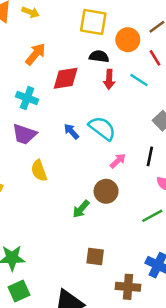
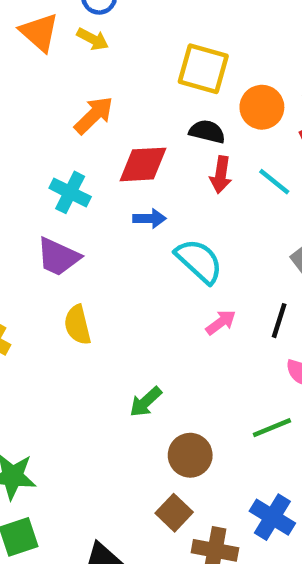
blue arrow: (71, 131) -> (149, 218), moved, turned 126
brown circle: (106, 191) -> (190, 455), moved
brown square: (95, 257) -> (174, 513), moved, turned 30

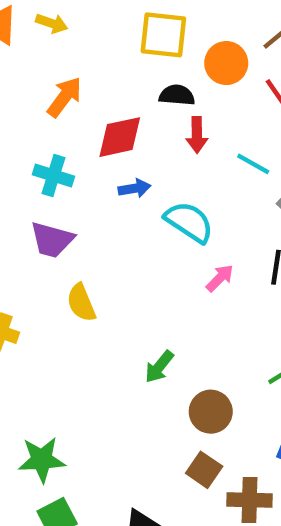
cyan line: (274, 182) -> (253, 164), moved

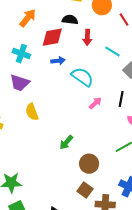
black semicircle: (177, 95) -> (70, 20), moved

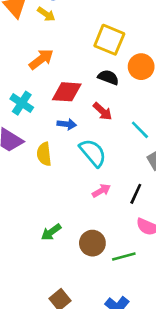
black semicircle: (70, 20) -> (108, 77), moved
red arrow: (87, 37) -> (103, 111), moved, turned -63
yellow semicircle: (32, 112) -> (44, 154), moved
brown circle: (89, 164) -> (92, 243), moved

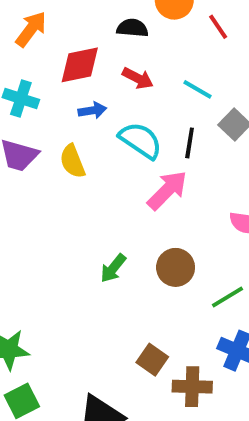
pink arrow: (101, 191) -> (167, 190), size x1.6
black line: (136, 194) -> (190, 143), moved
green line: (124, 257) -> (227, 297), moved

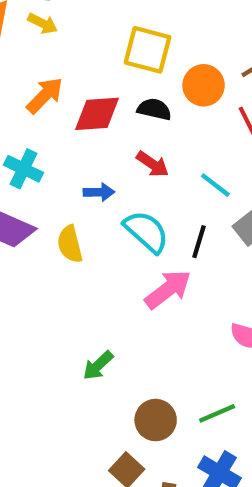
red diamond: (80, 65) -> (97, 114), moved
brown circle: (176, 267) -> (156, 420), moved

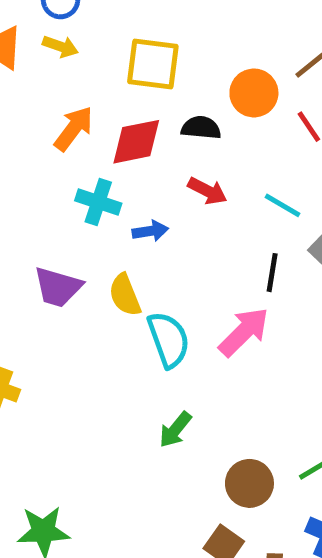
yellow square: (148, 50) -> (153, 64), moved
cyan cross: (24, 169) -> (98, 202), moved
cyan semicircle: (146, 232) -> (169, 340), moved, turned 36

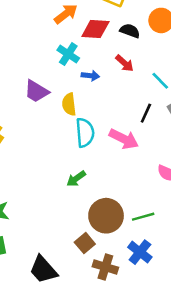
pink arrow: (244, 332) -> (124, 139), turned 56
brown circle: (249, 483) -> (106, 216), size x1.4

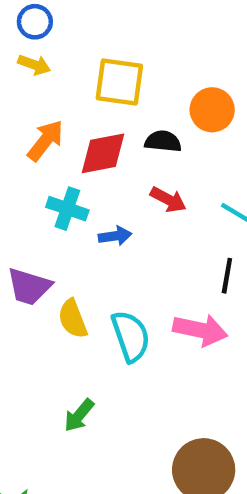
yellow semicircle: (69, 104) -> (73, 319), moved
green arrow: (76, 179) -> (79, 415), moved

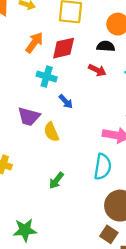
black semicircle: (163, 141) -> (106, 46), moved
blue arrow: (115, 236) -> (66, 102), moved, turned 56
cyan semicircle: (131, 336) -> (103, 167), moved, turned 30

